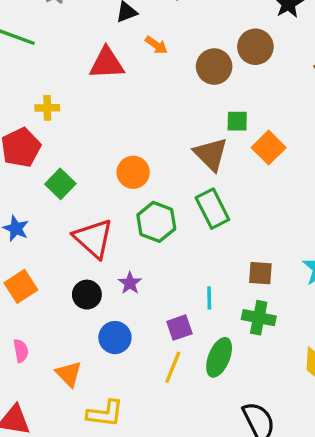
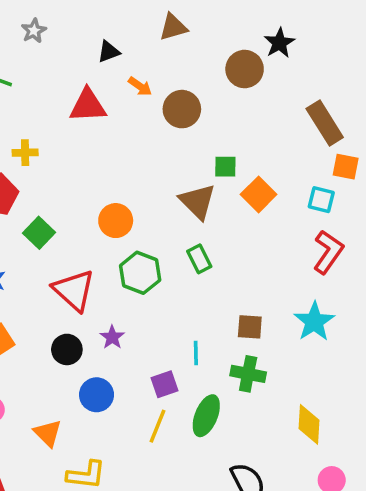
brown circle: (255, 47) -> (245, 69), moved
brown circle: (214, 67) -> (182, 109), moved
green rectangle: (212, 209) -> (199, 259), size x0.7

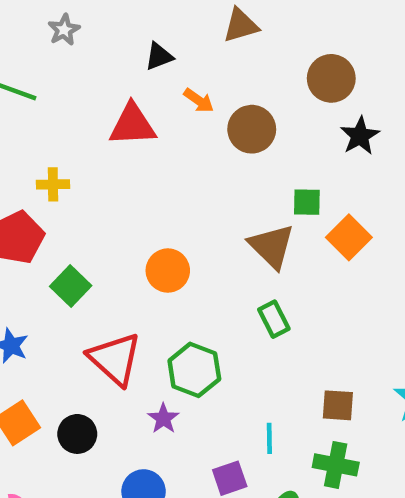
black star: (279, 43) -> (360, 136), moved
green hexagon: (140, 273) -> (194, 370), moved
black circle: (67, 349) -> (77, 434), moved

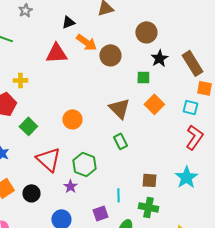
orange arrow: (199, 100) -> (86, 42), size x1.5
green square: (307, 202) -> (143, 77), moved

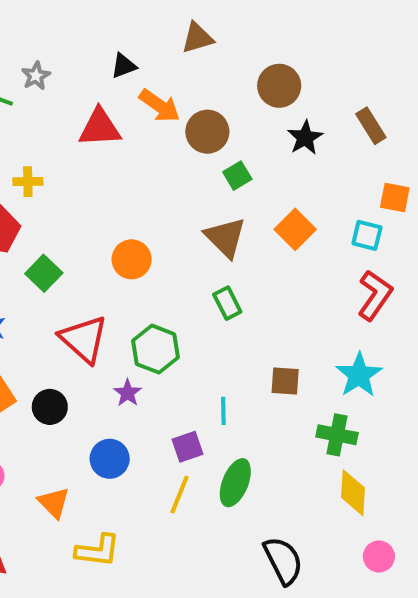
gray star: (25, 10) -> (36, 76), moved
brown rectangle: (192, 63) -> (371, 126), moved, size x0.7
green square: (143, 77) -> (237, 176), moved, turned -32
green cross: (148, 207) -> (337, 435), moved

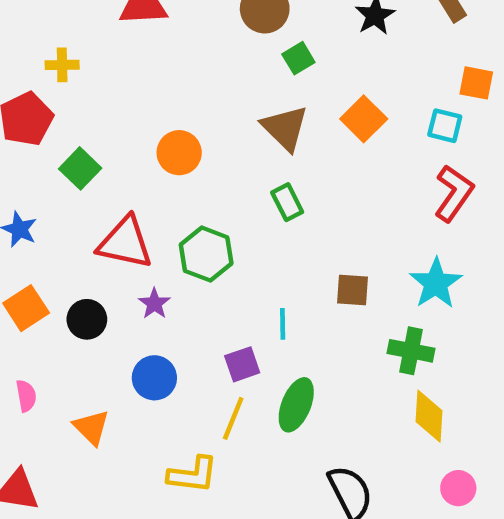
red triangle: (84, 339) -> (125, 243), turned -30
purple star: (128, 393) -> (154, 304), moved
yellow L-shape: (98, 551) -> (193, 475), moved

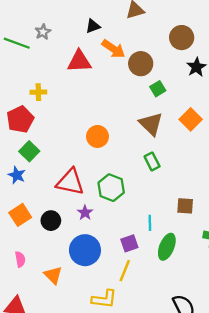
green square: (80, 168) -> (29, 151), moved
blue circle: (154, 378) -> (85, 250), size x1.4
green ellipse: (296, 405) -> (167, 247), moved

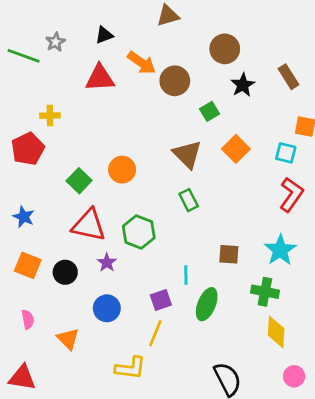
black triangle: (93, 26) -> (104, 35), moved
green square: (158, 89) -> (209, 111), moved
green square: (29, 151) -> (79, 181), moved
orange square: (20, 215) -> (28, 265), turned -35
blue circle: (85, 250) -> (107, 308), size x0.7

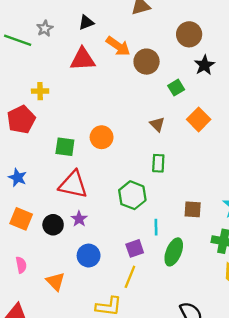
brown triangle: (187, 154) -> (157, 124), size x0.6
green square: (79, 181) -> (65, 147), turned -36
green rectangle: (189, 200) -> (158, 163), turned 30
green hexagon: (139, 232) -> (132, 195), moved
purple star: (107, 263) -> (79, 219), moved

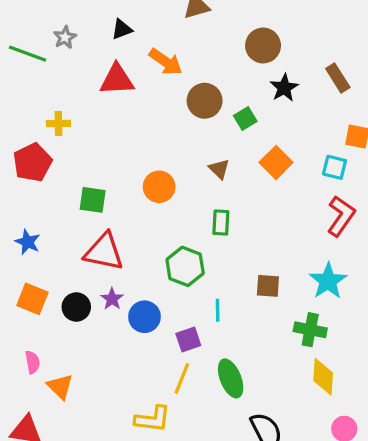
brown circle: (147, 62) -> (205, 101), moved
orange circle: (102, 137) -> (159, 187), moved
green ellipse: (174, 252) -> (231, 378), moved, turned -44
blue circle: (89, 256) -> (145, 317), moved
orange triangle: (55, 282) -> (60, 387), moved

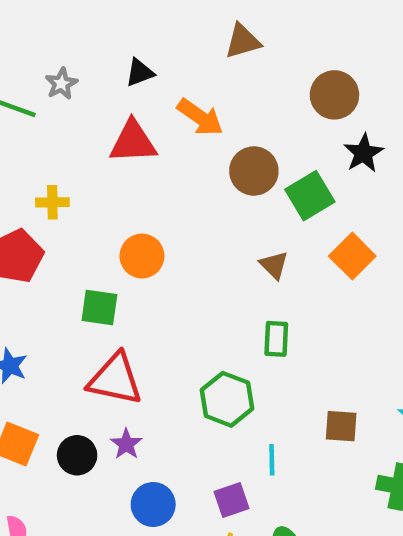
green square: (245, 119) -> (310, 196), size x1.5
orange circle: (159, 187) -> (142, 256), moved
blue circle: (145, 317) -> (153, 504), moved

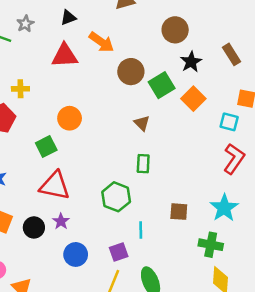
orange square: (352, 256) -> (193, 99), moved
green square: (99, 308) -> (46, 146), turned -35

